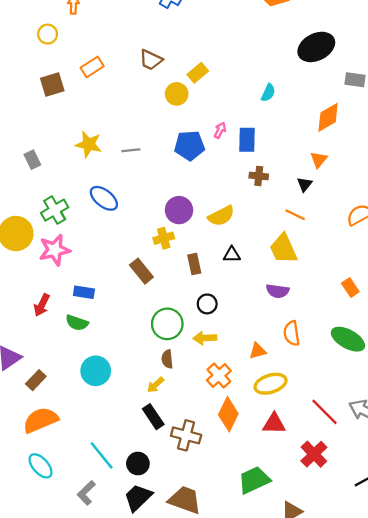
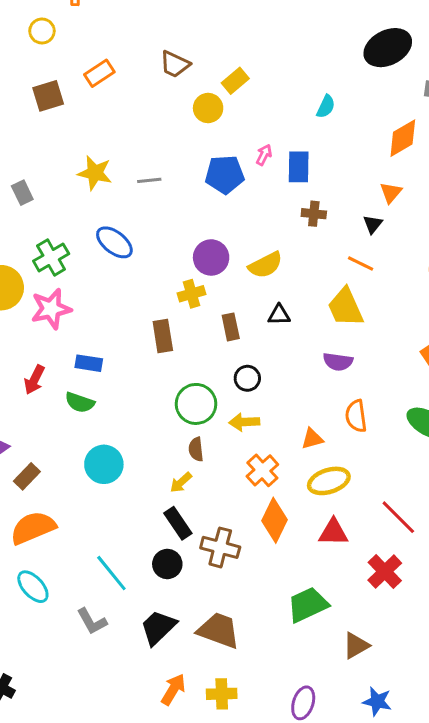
brown rectangle: (141, 271) -> (163, 336), turned 30
black circle: (138, 464) -> (167, 564), moved
gray L-shape: (86, 493) -> (92, 621), turned -75

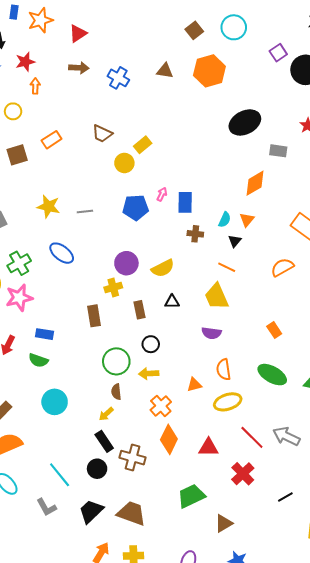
cyan semicircle: (326, 106) -> (225, 220), moved
yellow ellipse: (329, 481) -> (228, 402), moved

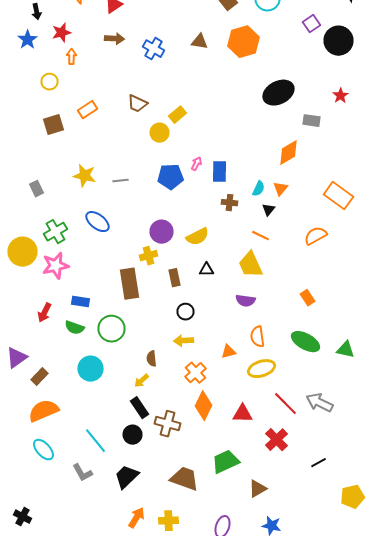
brown rectangle: (94, 316) -> (130, 284), size x1.4
green circle: (116, 361) -> (112, 329), moved
brown trapezoid: (131, 513) -> (184, 479), moved

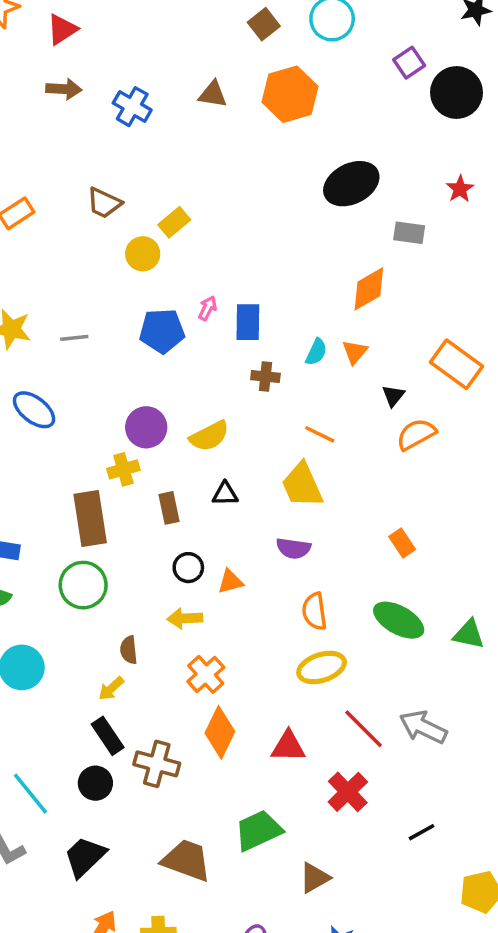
black triangle: (268, 210) -> (393, 396), moved
green circle: (112, 329) -> (83, 585), moved
orange triangle: (228, 352) -> (230, 582), moved

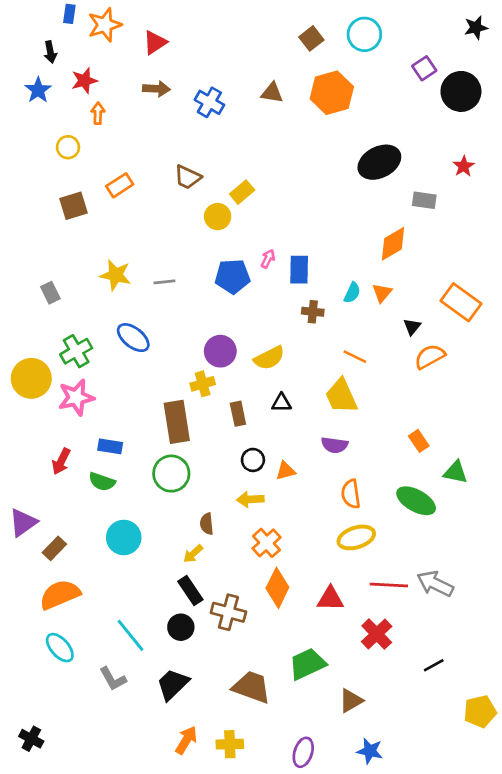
green triangle: (469, 634) -> (456, 472), moved
red line: (364, 729) -> (389, 585), turned -42

